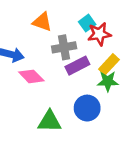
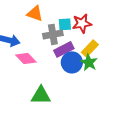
cyan square: (87, 23) -> (65, 24), moved, turned 32
green star: (108, 81) -> (89, 62), turned 30
blue circle: (87, 108) -> (72, 62), moved

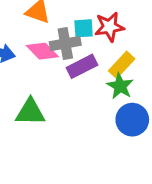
pink diamond: (26, 58) -> (42, 51), moved
blue circle: (72, 62) -> (132, 120), moved
green triangle: (41, 95) -> (30, 112), moved

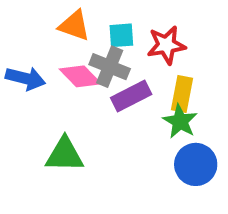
cyan square: (84, 28) -> (121, 35), moved
gray cross: (65, 44) -> (110, 67), turned 32
yellow rectangle: (122, 65) -> (182, 94), turned -32

